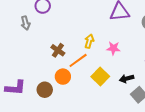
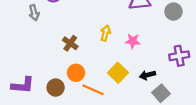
orange line: (78, 60) -> (93, 90), moved, turned 60

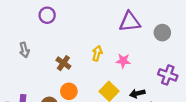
gray arrow: (34, 13) -> (24, 50), moved
purple cross: (179, 56) -> (168, 75), turned 30

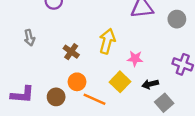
yellow arrow: (97, 53) -> (107, 41), size x1.5
pink star: (123, 61) -> (135, 59), moved

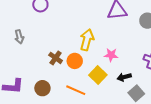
brown cross: (71, 52) -> (56, 58), moved
orange circle: (77, 82) -> (75, 61), moved

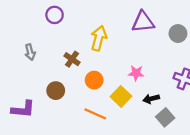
yellow arrow: (87, 40) -> (99, 38), moved
brown cross: (56, 58) -> (72, 59), moved
brown circle: (42, 88) -> (56, 91), moved

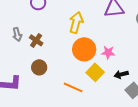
brown cross: (72, 59) -> (36, 40), moved
orange circle: (94, 80) -> (84, 49), moved, size x1.5

